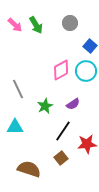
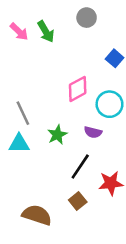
gray circle: (70, 23) -> (87, 18), moved
cyan circle: (86, 71) -> (109, 104), moved
purple semicircle: (73, 104) -> (93, 132), turned 48
cyan triangle: (15, 127) -> (19, 144), moved

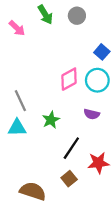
green arrow: (46, 32) -> (45, 15), moved
cyan circle: (109, 104) -> (97, 80), moved
purple semicircle: (93, 132) -> (92, 114), moved

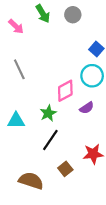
pink diamond: (69, 79) -> (65, 91), moved
gray line: (20, 101) -> (19, 69), moved
purple semicircle: (92, 114) -> (87, 108), turned -48
black line: (71, 148) -> (50, 140), moved

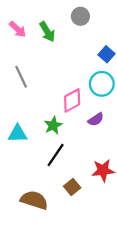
green arrow: (43, 14) -> (47, 32), moved

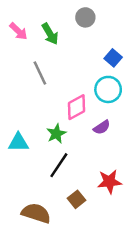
gray line: (21, 77) -> (40, 73), moved

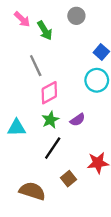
pink arrow: (18, 31) -> (22, 19), moved
pink diamond: (77, 107) -> (49, 93), moved
purple semicircle: (102, 127) -> (78, 120), moved

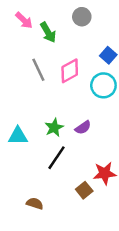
pink diamond: (49, 93) -> (70, 71), moved
brown square: (68, 179) -> (84, 190), moved
brown semicircle: (32, 191) -> (35, 203), size x0.6

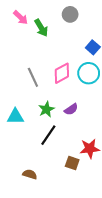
gray line: (38, 70) -> (33, 77), moved
pink diamond: (70, 71) -> (62, 73), moved
brown square: (84, 190) -> (72, 163), turned -32

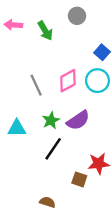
pink arrow: (21, 17) -> (13, 25), moved, turned 140
purple semicircle: (71, 109) -> (78, 120), size x1.5
brown semicircle: (30, 174) -> (47, 202), moved

